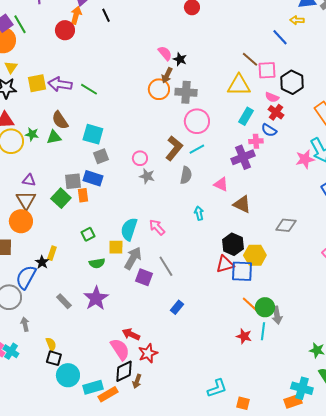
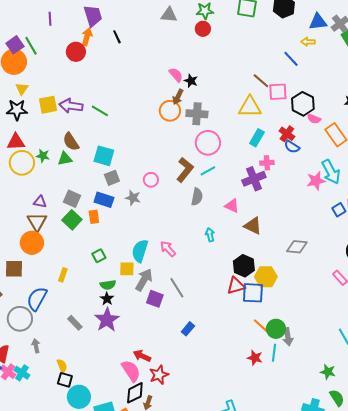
pink semicircle: (272, 97) -> (314, 119), moved
blue semicircle: (269, 130) -> (292, 147), moved
gray star: (147, 176) -> (133, 198), moved
gray square: (73, 181) -> (72, 199), moved, turned 30
black star: (42, 262) -> (107, 299), moved

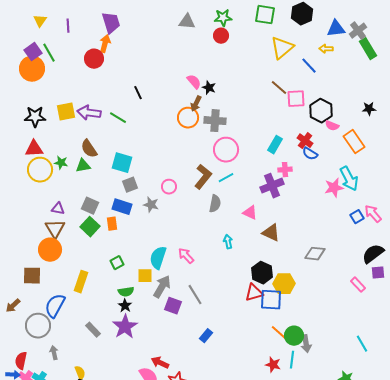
black line: (117, 37) -> (138, 93), moved
yellow triangle: (22, 89) -> (40, 21), moved
yellow triangle: (250, 107) -> (282, 48), moved, turned -40
yellow rectangle: (63, 275) -> (81, 282), size x1.5

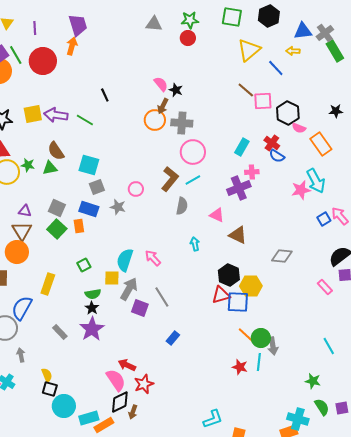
red circle: (94, 59) -> (43, 61), moved, size x1.4

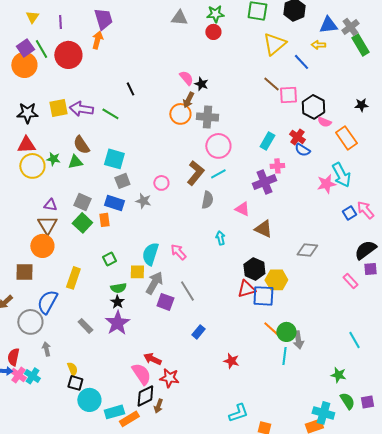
red star: (240, 367) -> (231, 361), moved
red star: (144, 384) -> (169, 378), turned 30

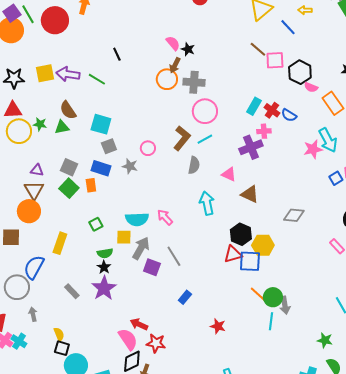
red cross: (297, 137) -> (272, 110), moved
cyan arrow: (220, 238) -> (207, 203), size x1.6
cyan semicircle: (150, 254) -> (137, 219), turned -110

